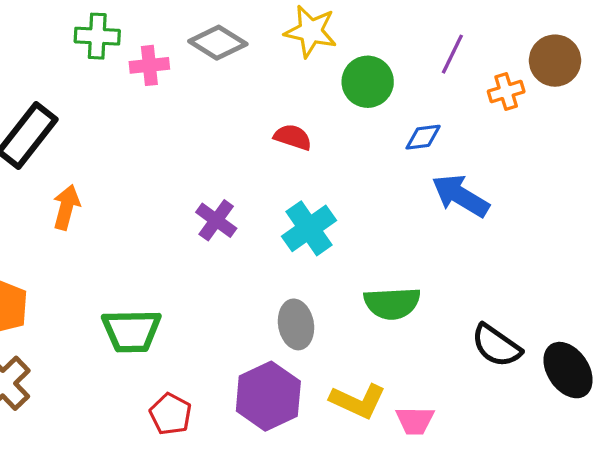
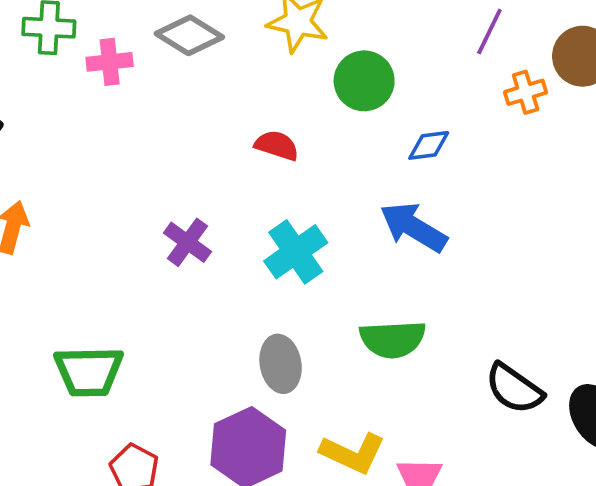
purple line: (452, 54) -> (489, 31), moved
blue arrow: (461, 196) -> (413, 227), moved

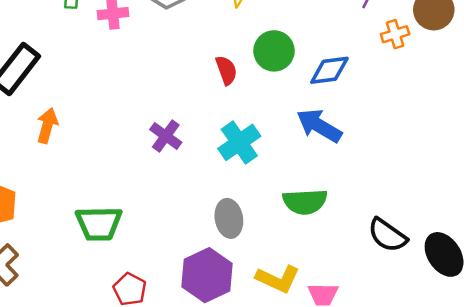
green circle: (364, 81) -> (274, 51), moved
red semicircle: (277, 145) -> (226, 70), turned 52
blue diamond: (429, 145) -> (329, 70), size x1.4

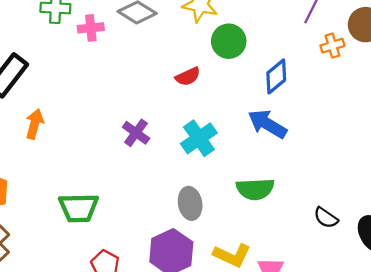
green circle: (274, 51) -> (229, 41), moved
red semicircle: (226, 70) -> (188, 76), turned 85
blue diamond: (329, 70) -> (276, 76), turned -32
black semicircle: (387, 235) -> (326, 218), size x0.7

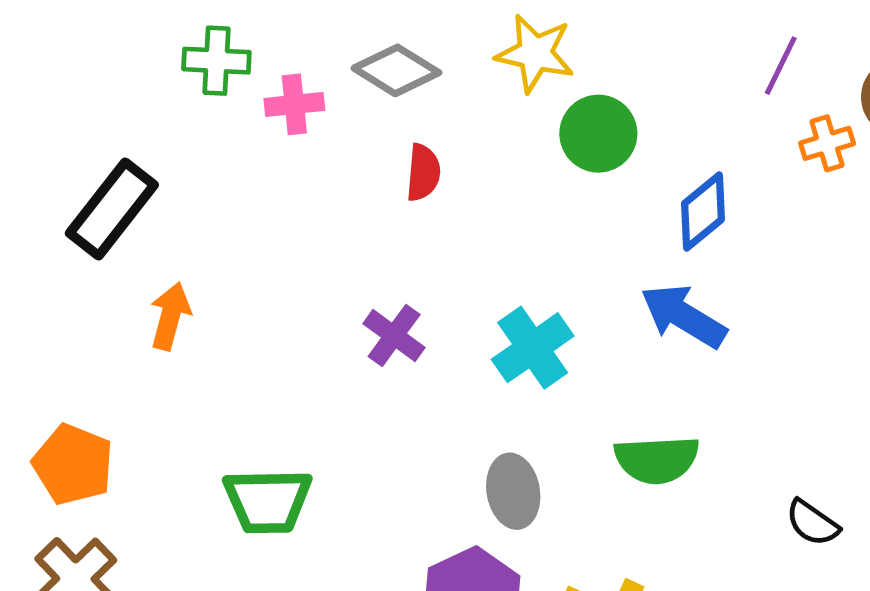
red semicircle: (188, 76) -> (423, 173), moved, turned -60

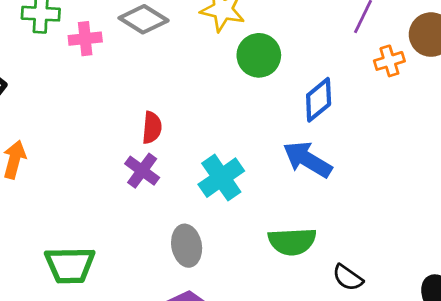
red semicircle: (423, 173) -> (152, 128), moved
gray ellipse: (513, 491) -> (187, 246), moved
black semicircle: (812, 523) -> (348, 278), moved

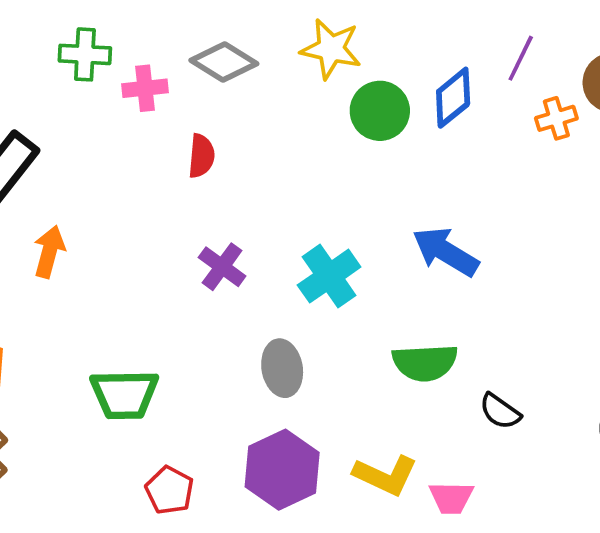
blue diamond: (319, 100) -> (453, 98), moved
red semicircle: (152, 128) -> (201, 156), moved

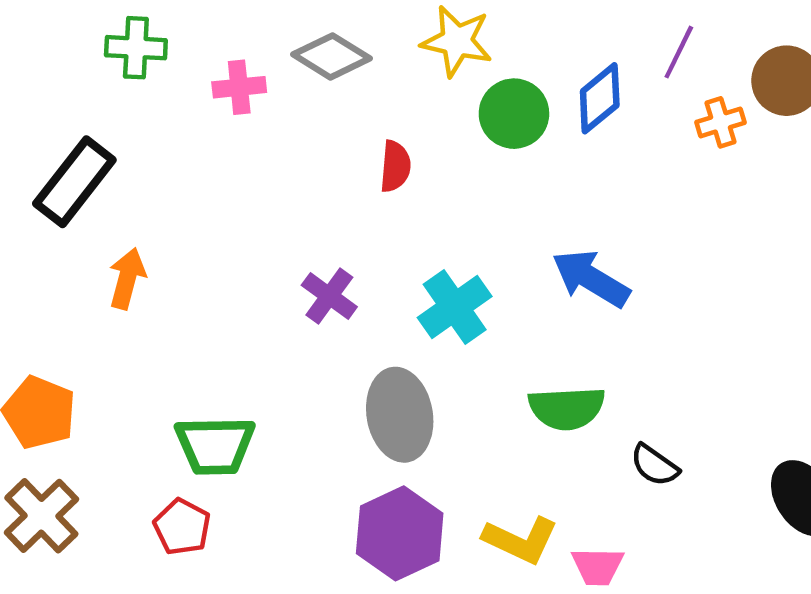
green cross: (85, 54) -> (136, 48), moved
red semicircle: (201, 156) -> (395, 166), moved
gray ellipse: (282, 368) -> (400, 415), size x1.4
red pentagon: (169, 490) -> (182, 527), moved

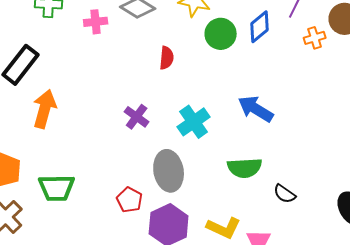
orange arrow: (127, 278) -> (45, 109), size x1.4
green trapezoid: (215, 445) -> (57, 188), moved
red pentagon: (182, 527) -> (130, 200), moved

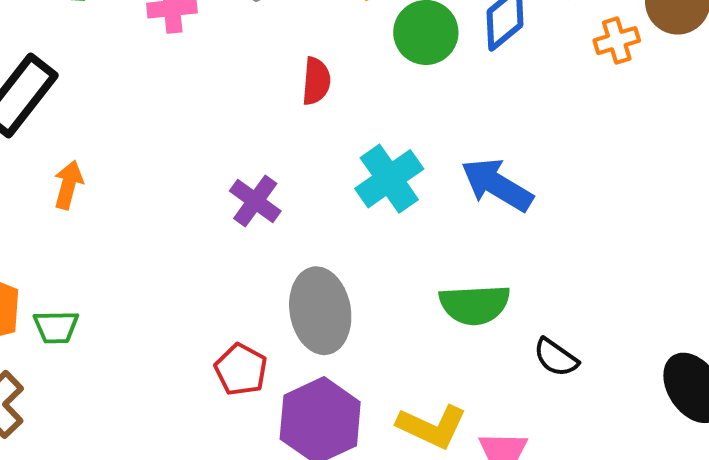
orange arrow: (45, 109) -> (68, 185), size x0.6
cyan cross: (194, 122) -> (389, 179), moved
green trapezoid: (57, 188) -> (56, 327), moved, size x0.6

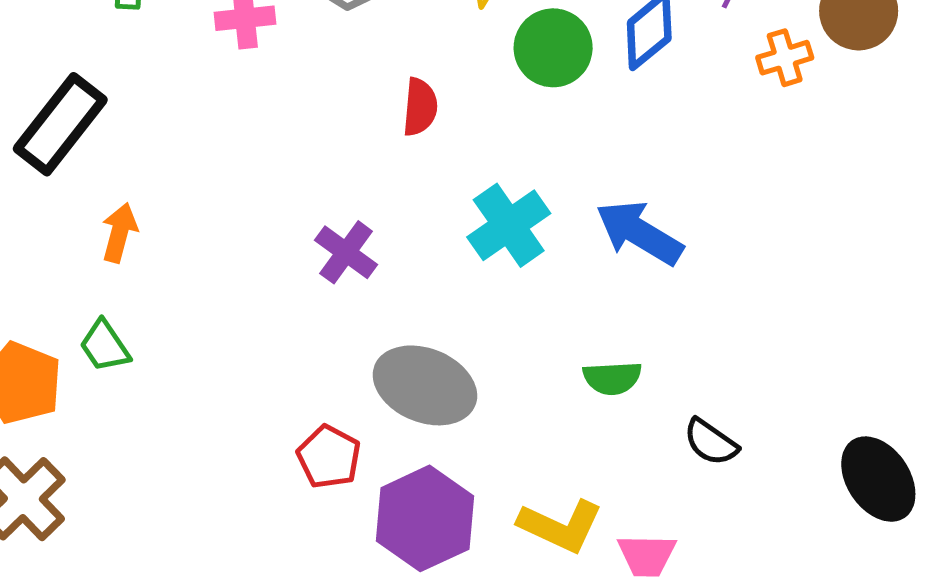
green semicircle: (475, 305) -> (612, 378), size x0.7
gray ellipse: (320, 311) -> (425, 385), turned -58
green trapezoid: (56, 327) -> (105, 346), moved, turned 57

